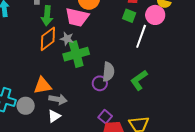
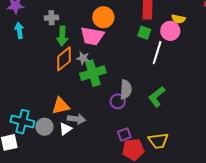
white triangle: (54, 116) -> (65, 129), moved
purple square: (105, 117) -> (124, 134), turned 32

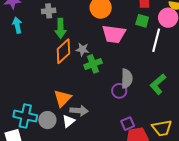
pink trapezoid: (92, 36) -> (114, 34), moved
green cross: (93, 73) -> (93, 64), size x0.7
orange triangle: (61, 106) -> (63, 98), turned -30

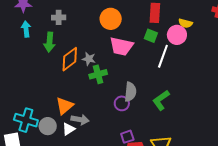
green arrow: (60, 28) -> (49, 42), moved

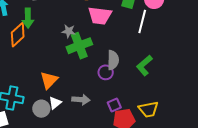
orange diamond: (70, 59) -> (18, 35), moved
green cross: (98, 74) -> (79, 46), size x1.4
gray arrow: (80, 120) -> (81, 100), moved
gray circle: (48, 126) -> (41, 109), moved

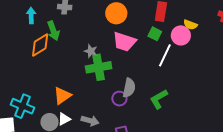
green arrow: (28, 18) -> (53, 31), turned -30

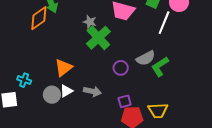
green cross: (99, 67) -> (98, 38), turned -30
gray semicircle: (129, 88) -> (146, 58), moved, turned 54
cyan cross: (22, 106) -> (24, 80), size x0.6

